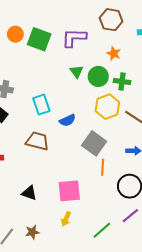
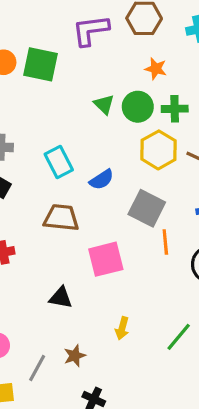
purple L-shape: (74, 38) -> (91, 30), moved
pink square: (69, 191) -> (106, 259), moved

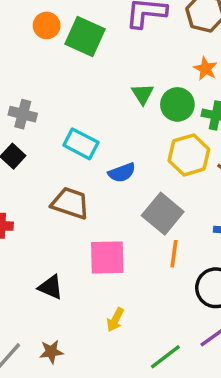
cyan rectangle: (59, 162) -> (81, 144), turned -48
yellow arrow: (122, 328) -> (115, 320), moved

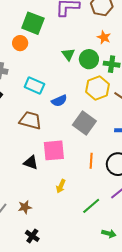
orange circle: (47, 25) -> (20, 43), moved
orange line: (174, 254) -> (91, 161), moved
black triangle: (51, 287) -> (31, 162), moved

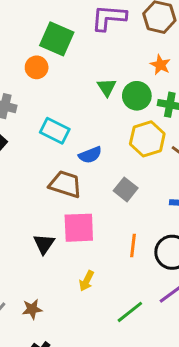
brown trapezoid: (30, 120) -> (65, 184), moved
gray square: (84, 123) -> (126, 189), size x0.7
black triangle: (31, 162) -> (44, 244), turned 42

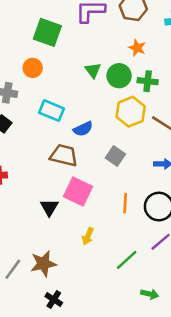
orange circle: (37, 67) -> (33, 68), moved
pink square: (79, 228) -> (78, 191), turned 32
brown star: (32, 309) -> (43, 264), size x1.5

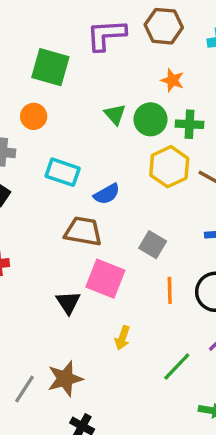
gray square: (115, 156) -> (153, 245), moved

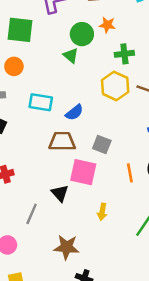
green circle: (150, 119) -> (82, 34), moved
gray square: (153, 245) -> (102, 145), moved
brown star: (65, 379) -> (67, 247), turned 30
gray line: (24, 389) -> (32, 214), moved

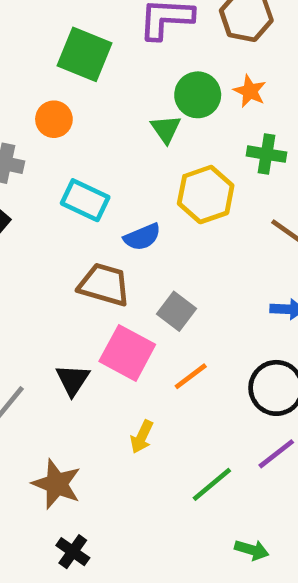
yellow hexagon: (115, 86) -> (206, 194), moved
orange line: (130, 173) -> (191, 376), moved, turned 48

